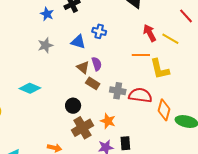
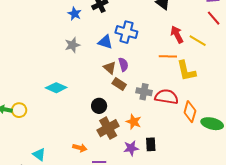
blue cross: (99, 31) -> (126, 32), size x1.5

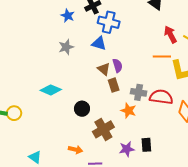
blue cross: (126, 32) -> (109, 22), moved
brown rectangle: (119, 84) -> (114, 85), turned 40
black circle: (99, 106) -> (82, 109), moved
orange star: (134, 122) -> (128, 111), moved

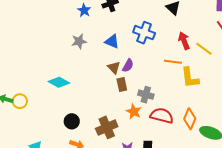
blue cross: (109, 22) -> (144, 33), moved
purple semicircle: (117, 66) -> (128, 66), turned 40
red semicircle: (161, 97) -> (162, 116), moved
black circle: (82, 109) -> (72, 121), moved

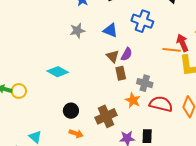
red arrow: (184, 41) -> (182, 43), moved

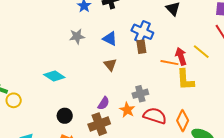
purple semicircle: (127, 54) -> (104, 103), moved
brown rectangle: (121, 73) -> (141, 47), moved
gray cross: (145, 83) -> (140, 94), turned -35
yellow circle: (19, 91) -> (14, 100), moved

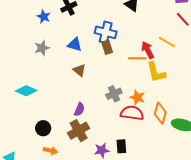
orange star: (127, 110) -> (137, 97), moved

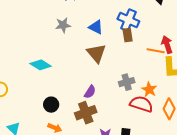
brown triangle: (79, 70) -> (96, 53), size x1.5

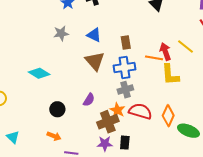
blue cross: (128, 20) -> (124, 67), moved, turned -30
orange star: (149, 89) -> (117, 110), moved
black circle: (51, 105) -> (57, 109), moved
brown cross: (86, 113) -> (108, 122), moved

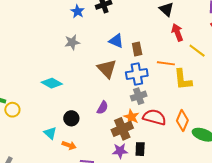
blue triangle: (94, 35) -> (116, 41), moved
red arrow: (165, 51) -> (177, 32), moved
cyan triangle: (13, 137) -> (50, 133), moved

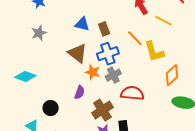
orange line: (166, 63) -> (135, 38), turned 48
orange star: (131, 117) -> (93, 72), moved
orange diamond: (182, 120) -> (172, 75), moved, turned 35

